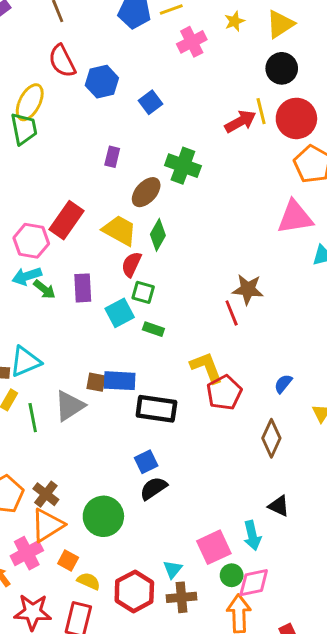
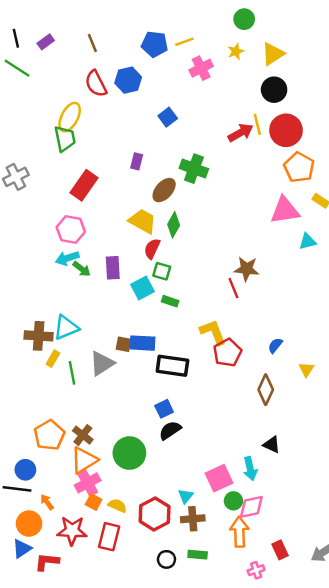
blue hexagon: (102, 82) -> (128, 80), moved
red rectangle: (67, 220) -> (84, 185), moved
pink cross: (27, 553) -> (88, 483), moved
orange square: (68, 561) -> (94, 502), moved

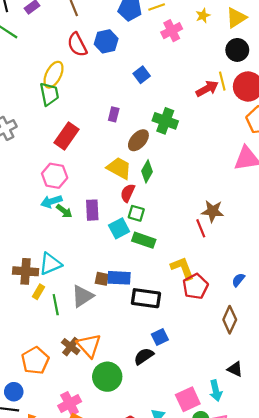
green rectangle: (170, 301) -> (144, 240), size x1.5
blue square: (164, 409) -> (160, 337), moved
brown cross: (83, 435) -> (71, 347), moved
orange triangle: (84, 460) -> (89, 345), moved, turned -40

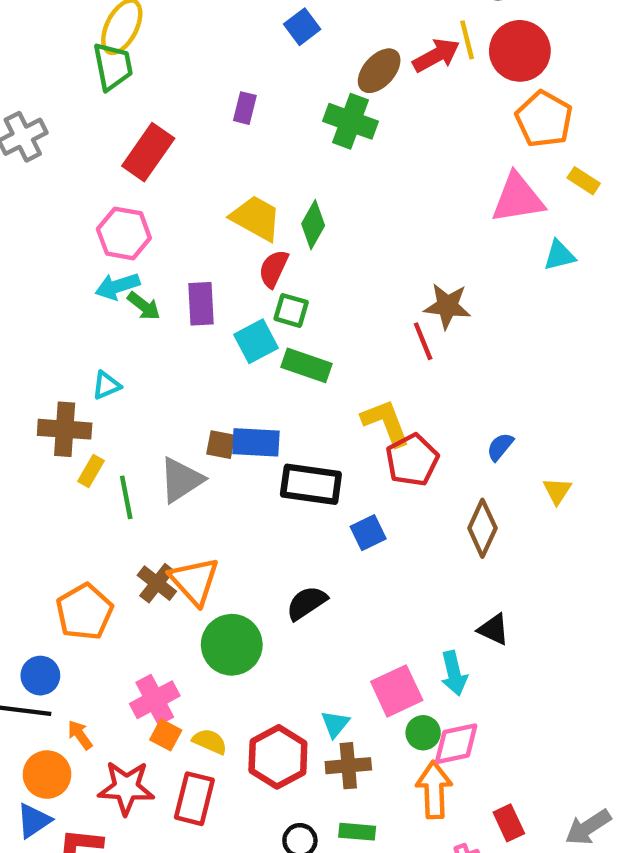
brown ellipse: (138, 140) -> (379, 71), moved
cyan triangle: (50, 264) -> (106, 385), moved, size x0.6
blue square: (160, 337) -> (368, 533), moved

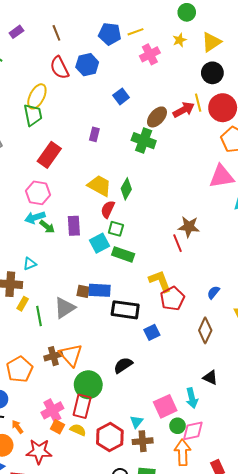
brown cross: (157, 583) -> (53, 356), turned 36
red rectangle: (194, 799) -> (82, 406), moved

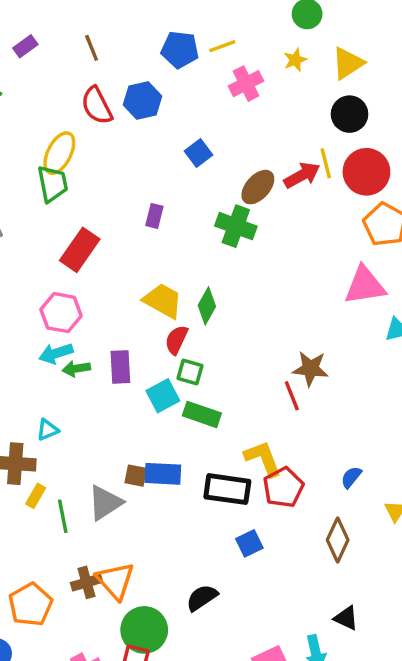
green arrow: (47, 227) -> (76, 369), turned 133
black rectangle: (125, 310) -> (227, 489), moved

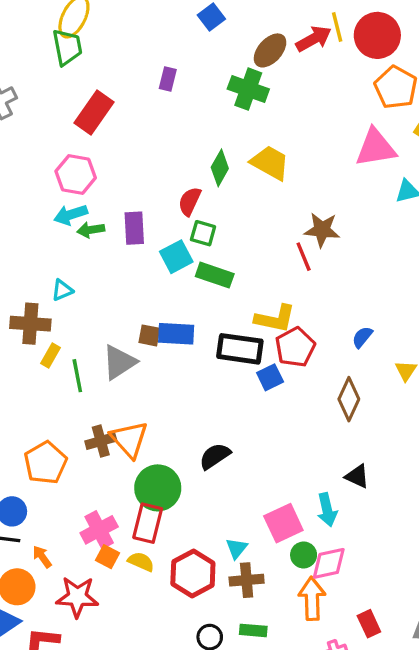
yellow trapezoid: (163, 301) -> (270, 163), moved
yellow L-shape: (263, 459) -> (275, 319), turned 123
blue square: (249, 543) -> (270, 377), moved

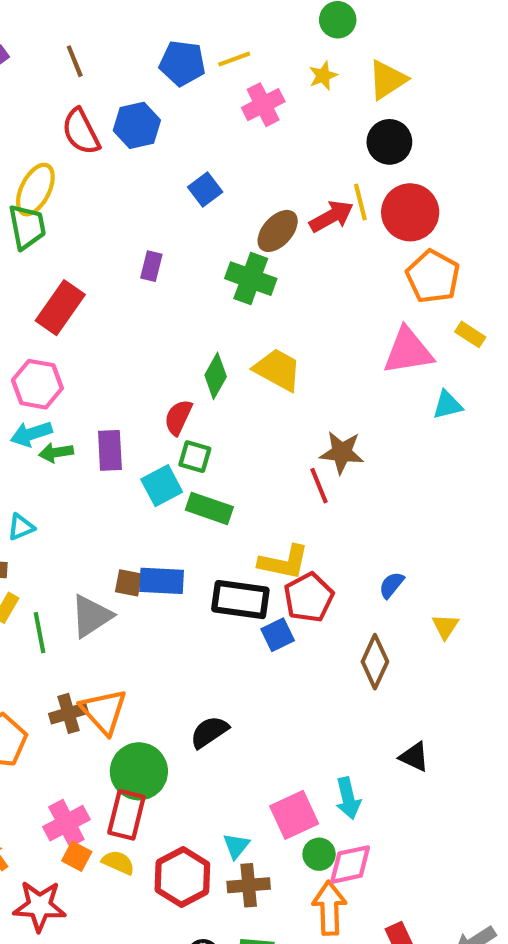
black triangle: (357, 476) -> (414, 757), moved

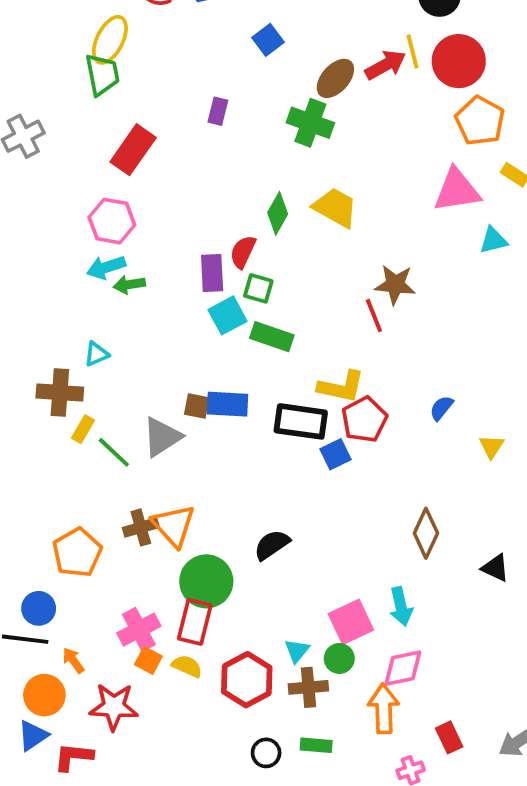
purple rectangle: (110, 450) -> (212, 273), moved
green line: (40, 633) -> (114, 452), turned -36
brown diamond: (375, 662) -> (426, 533), moved
black triangle: (414, 757) -> (495, 568), moved
green circle: (319, 854) -> (339, 658), moved

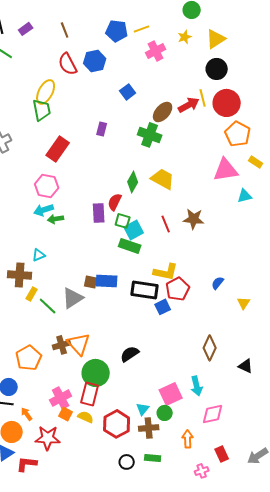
cyan square: (228, 315) -> (134, 230), moved
red line: (374, 315) -> (166, 224), moved
pink diamond: (403, 668) -> (213, 414), moved
orange arrow: (384, 709) -> (188, 439), size x0.7

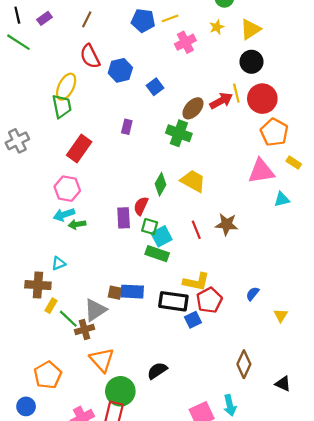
brown line: (65, 30) -> (87, 19), turned 49
blue hexagon: (95, 61) -> (120, 70), moved
brown cross: (62, 345) -> (85, 329), moved

